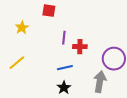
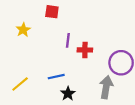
yellow line: (17, 63) -> (20, 84), moved
blue line: (65, 68) -> (56, 77), moved

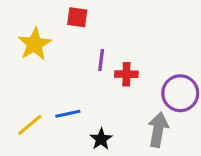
yellow star: (23, 30) -> (35, 44), size x1.5
blue line: (56, 77) -> (68, 114), moved

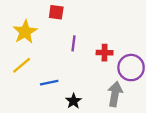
red cross: (126, 74) -> (105, 53), moved
yellow line: (30, 125) -> (22, 65), moved

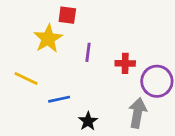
yellow star: (25, 32) -> (48, 39), moved
yellow line: (22, 65) -> (26, 78), turned 66

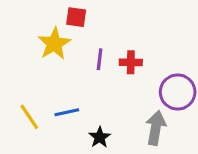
red cross: (125, 63) -> (131, 62), moved
yellow line: (26, 78) -> (29, 117), moved, turned 30

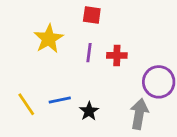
red square: (76, 17) -> (92, 15), moved
black star: (100, 137) -> (89, 111), moved

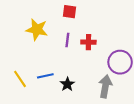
yellow star: (49, 39) -> (37, 29), turned -30

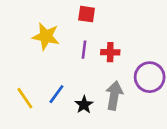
blue line: (45, 76) -> (56, 94), turned -42
gray arrow: (105, 86) -> (114, 95), moved

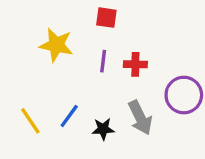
gray arrow: (114, 95) -> (140, 118), turned 144
black star: (84, 105) -> (103, 129), turned 30

